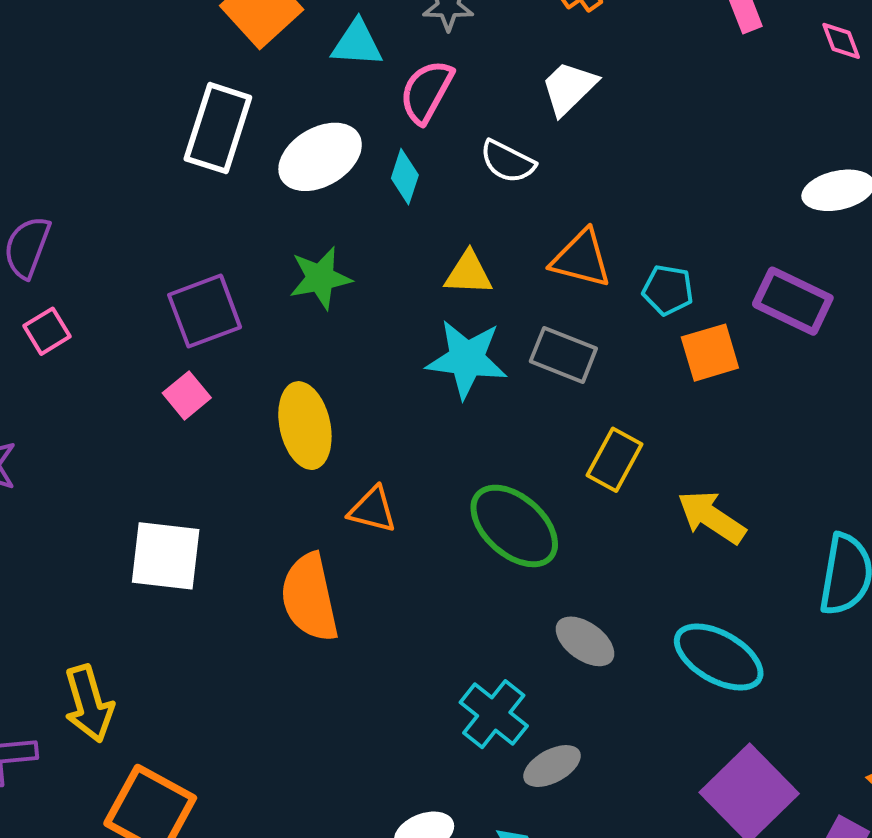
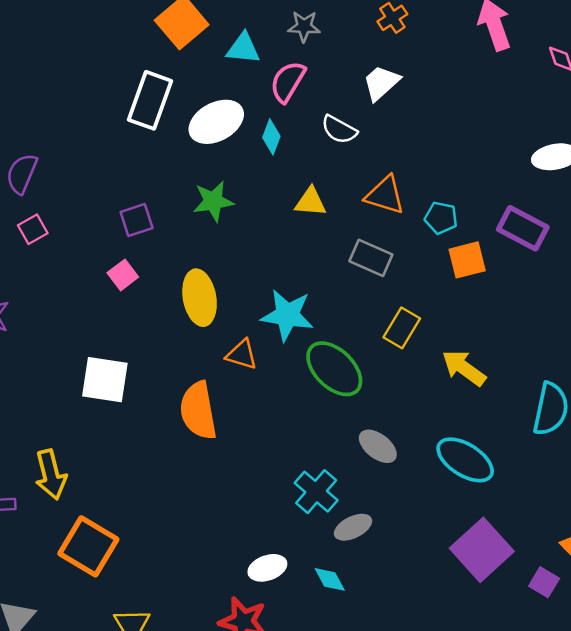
purple square: (205, 311) -> (137, 220), size x0.7
cyan star: (467, 359) -> (287, 315), moved

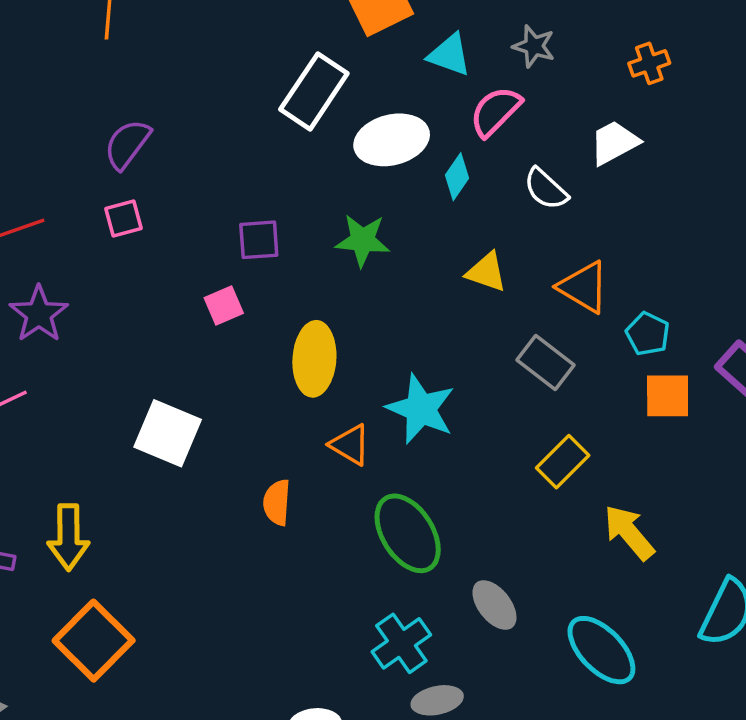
green ellipse: (334, 369) -> (408, 533), moved
orange semicircle: (198, 411) -> (277, 502), size x0.6

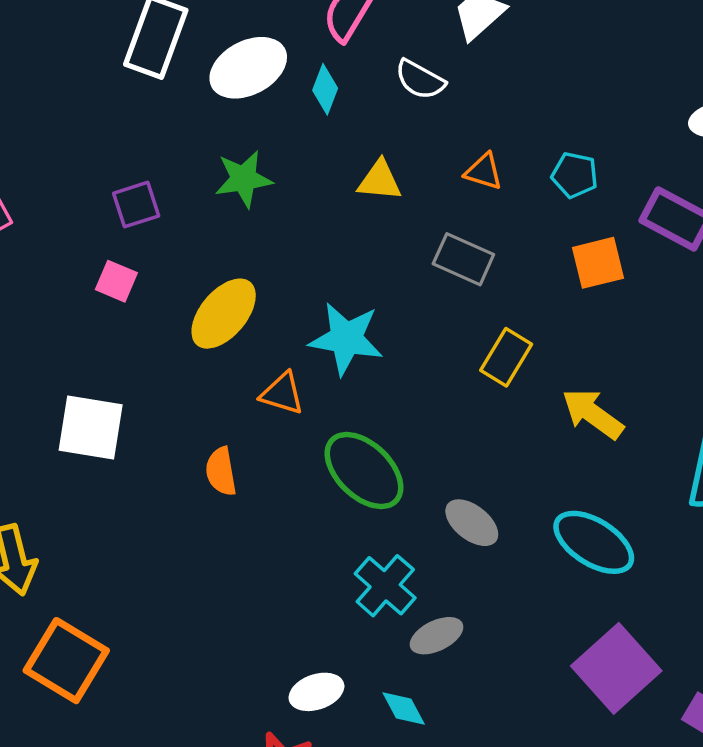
orange triangle: (583, 287) -> (484, 172), size x0.7
pink square: (224, 305) -> (116, 281), turned -30
cyan pentagon: (648, 334) -> (575, 175), moved
yellow ellipse: (314, 359) -> (224, 314), turned 50

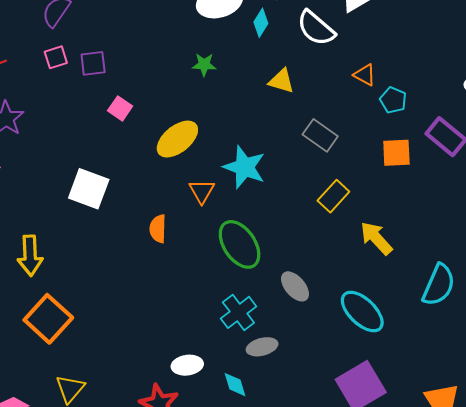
white semicircle: (420, 80) -> (316, 28), size x1.4
orange triangle: (484, 172) -> (365, 75), moved
green star: (244, 179) -> (204, 65), size x0.7
purple square: (136, 205) -> (93, 63), moved
orange triangle: (282, 393) -> (202, 191), turned 32

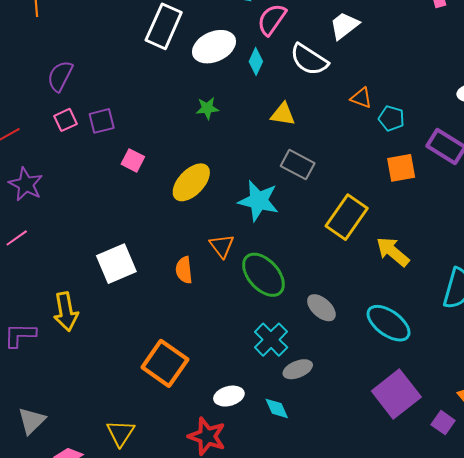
gray rectangle: (320, 135) -> (298, 165), moved
white square: (89, 189) -> (116, 264), moved, turned -36
orange triangle: (202, 191) -> (222, 246), moved
yellow rectangle: (333, 196) -> (347, 217), size x1.4
orange square: (48, 319) -> (165, 363), moved

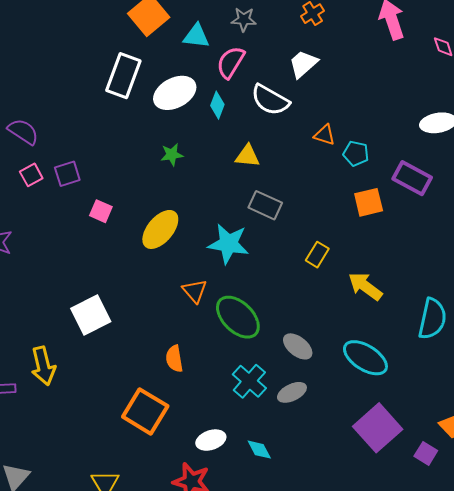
purple semicircle: (60, 76) -> (23, 132), turned 100
yellow rectangle: (347, 217) -> (317, 255), size x0.6
orange semicircle: (184, 270) -> (174, 359), moved
gray ellipse: (298, 369) -> (292, 392), moved

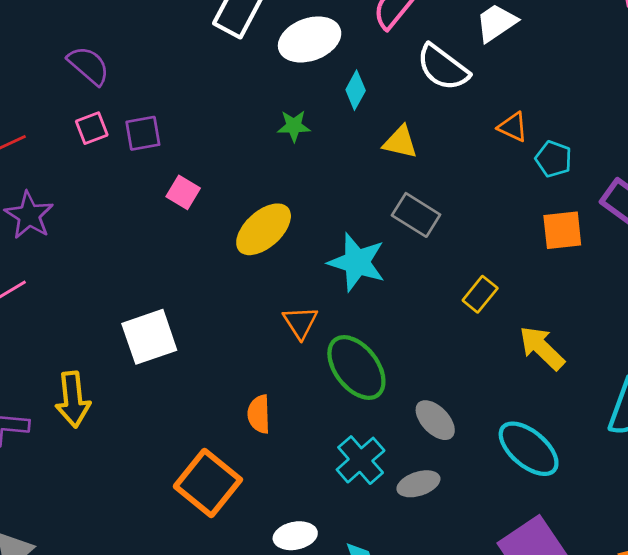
cyan diamond: (217, 105) -> (356, 90), moved

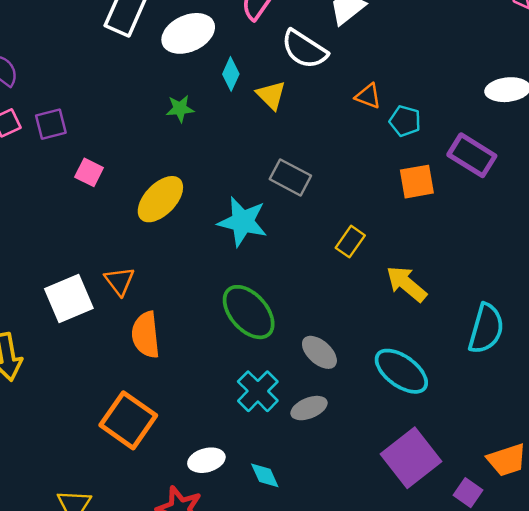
yellow triangle: (400, 142) -> (271, 95), moved, turned 36
orange triangle: (300, 322) -> (119, 281), moved
orange semicircle: (259, 414) -> (146, 335), moved, size x1.4

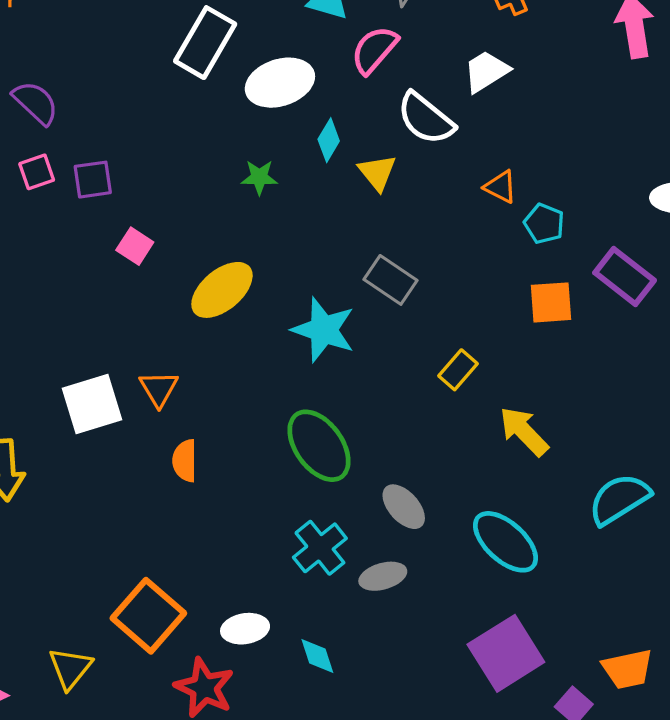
cyan semicircle: (486, 329) -> (619, 499), turned -144
orange semicircle: (146, 335) -> (185, 461), size x0.7
orange square: (128, 420) -> (148, 616), moved

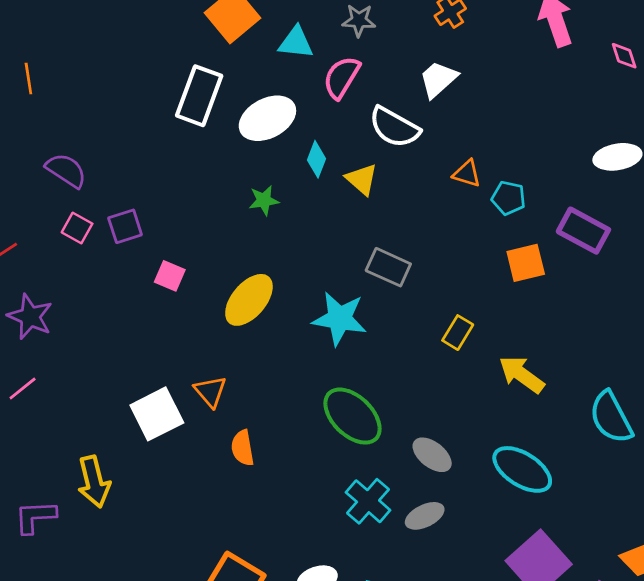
pink square: (37, 172) -> (77, 228), turned -32
cyan semicircle: (619, 499) -> (611, 417), turned -76

